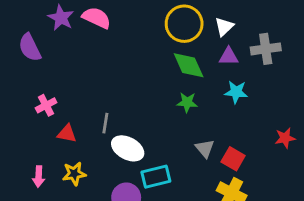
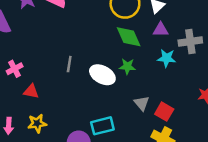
gray cross: (266, 49) -> (190, 41), moved
gray line: (105, 123) -> (69, 64), moved
white ellipse: (128, 148) -> (102, 75), moved

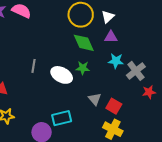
gray cross: (190, 41) -> (136, 71), moved, turned -30

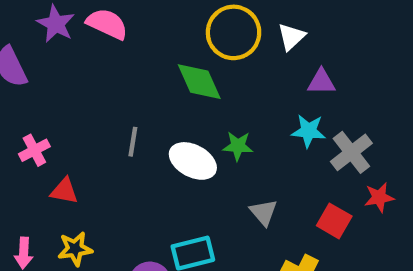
purple triangle: (111, 37) -> (321, 82), moved
green diamond: (84, 43) -> (199, 82), moved
red square: (114, 106) -> (334, 221), moved

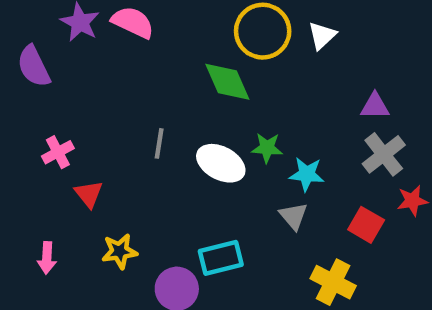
purple triangle: (321, 82) -> (375, 106), moved
cyan star: (309, 131) -> (307, 174), moved
red triangle: (64, 191) -> (89, 194), turned 40
yellow star: (75, 249) -> (120, 251), moved

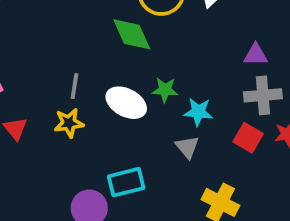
gray cross: (384, 154) -> (263, 95), turned 33
red square: (366, 225) -> (248, 138), moved
yellow star: (120, 251) -> (69, 123), moved

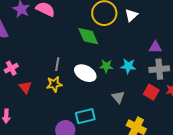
cyan star: (198, 112) -> (128, 66), moved

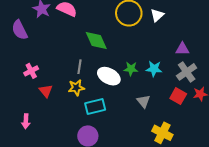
green diamond: (88, 36) -> (96, 40), moved
gray cross: (159, 69) -> (187, 72), turned -30
cyan rectangle: (85, 116) -> (95, 107), moved

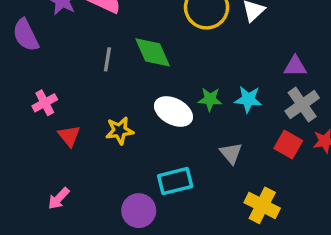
gray line: (79, 67) -> (107, 59), moved
cyan rectangle: (95, 107) -> (175, 181), moved
pink arrow: (26, 121) -> (59, 198), moved, turned 40

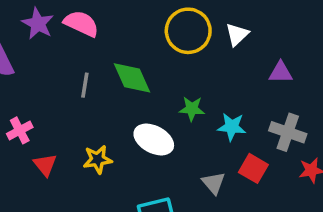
purple triangle: (295, 66) -> (281, 72), moved
green star: (210, 99) -> (192, 109), moved
gray cross: (302, 105) -> (288, 132), turned -36
red square: (288, 145) -> (253, 168), moved

